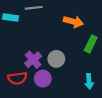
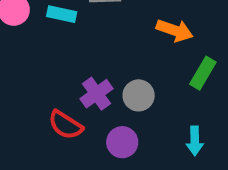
red semicircle: (17, 78) -> (66, 125), turned 36
purple circle: (43, 79) -> (122, 142), moved

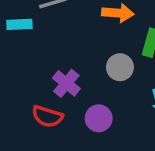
gray circle: (139, 95) -> (120, 67), moved

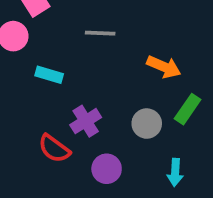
cyan rectangle: (19, 24) -> (49, 75), moved

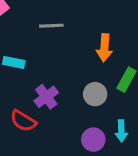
orange arrow: (164, 67) -> (104, 48), turned 76
purple circle: (107, 169) -> (93, 140), moved

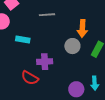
gray circle: (95, 94) -> (72, 46), moved
purple cross: (46, 97) -> (45, 62), turned 35

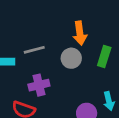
gray line: (47, 15) -> (34, 50), moved

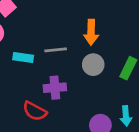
orange arrow: (80, 33) -> (91, 32), moved

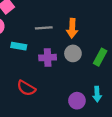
gray line: (56, 50) -> (44, 28), moved
purple cross: (55, 88) -> (48, 58), moved

